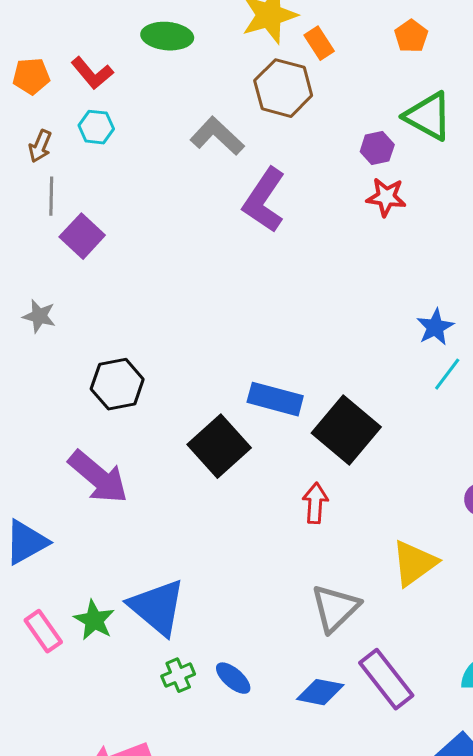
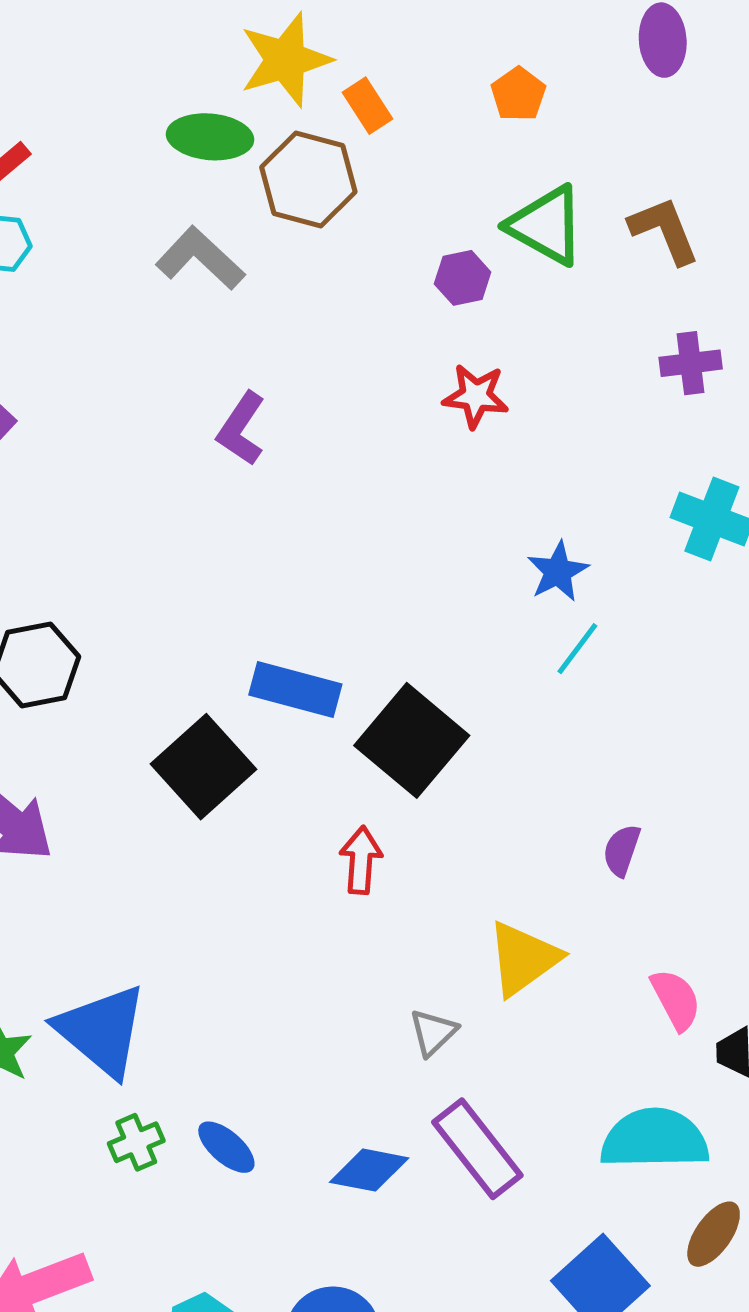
green ellipse: (167, 36) -> (210, 137), moved
red star: (386, 197) -> (476, 396), moved
purple L-shape: (264, 200) -> (241, 429), moved, size x0.7
gray triangle: (335, 608) -> (433, 1032), moved, size x0.6

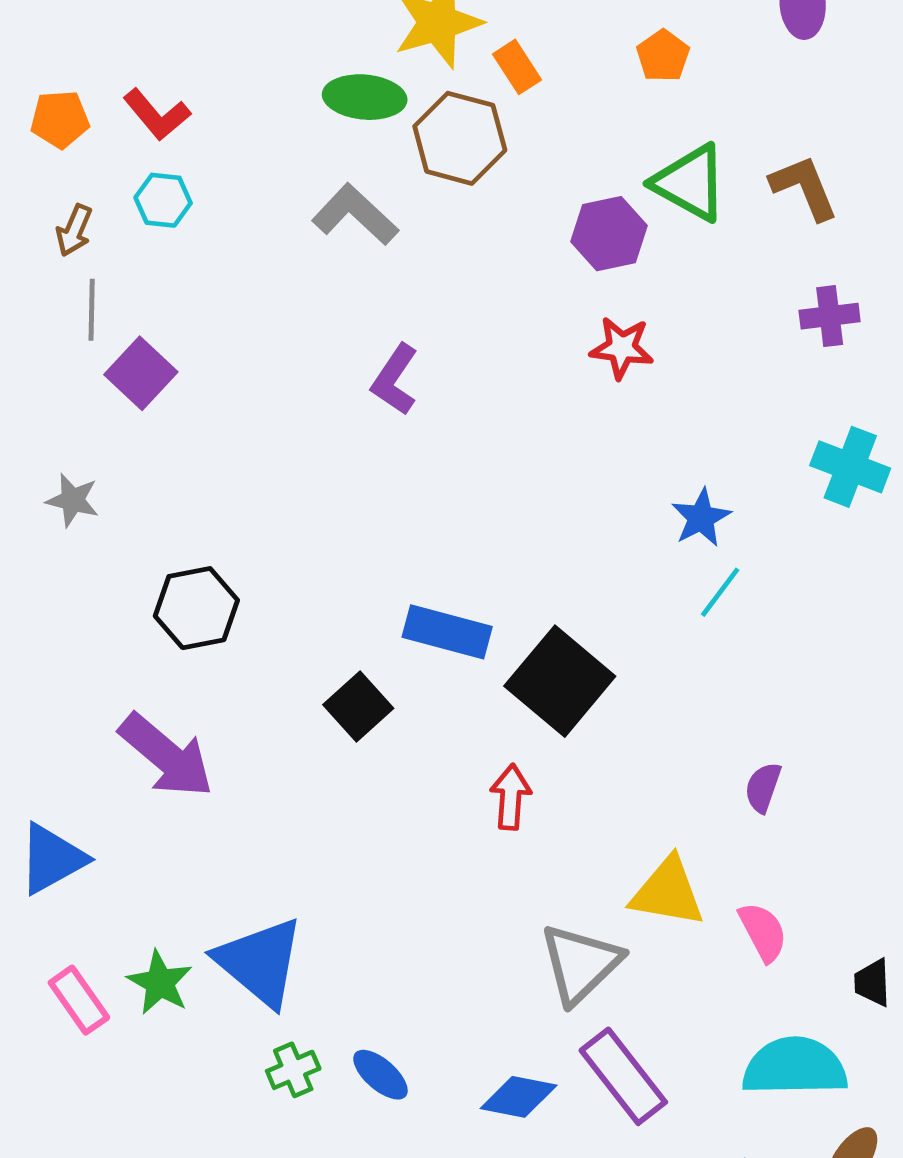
purple hexagon: (463, 278) -> (609, 234), size x1.4
black square: (203, 767) -> (358, 706), size x0.7
yellow triangle: (523, 959) -> (668, 892), turned 46
pink semicircle: (676, 1000) -> (763, 932), moved
gray triangle: (433, 1032) -> (580, 964), size x1.8

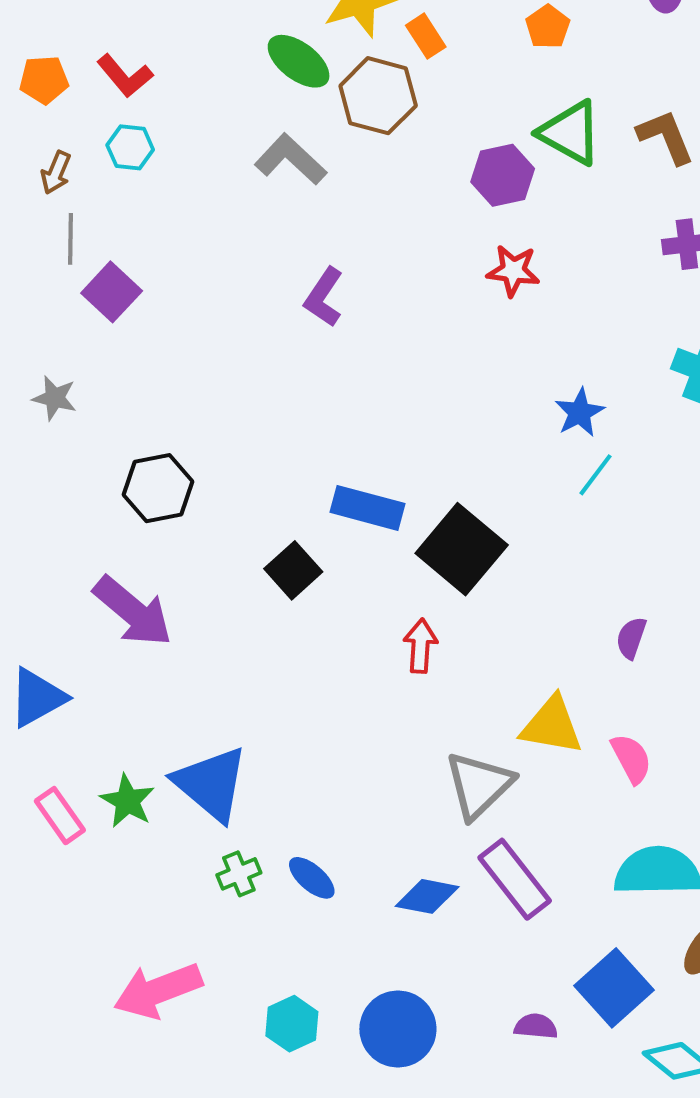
green ellipse: (365, 97) -> (299, 61), turned 32

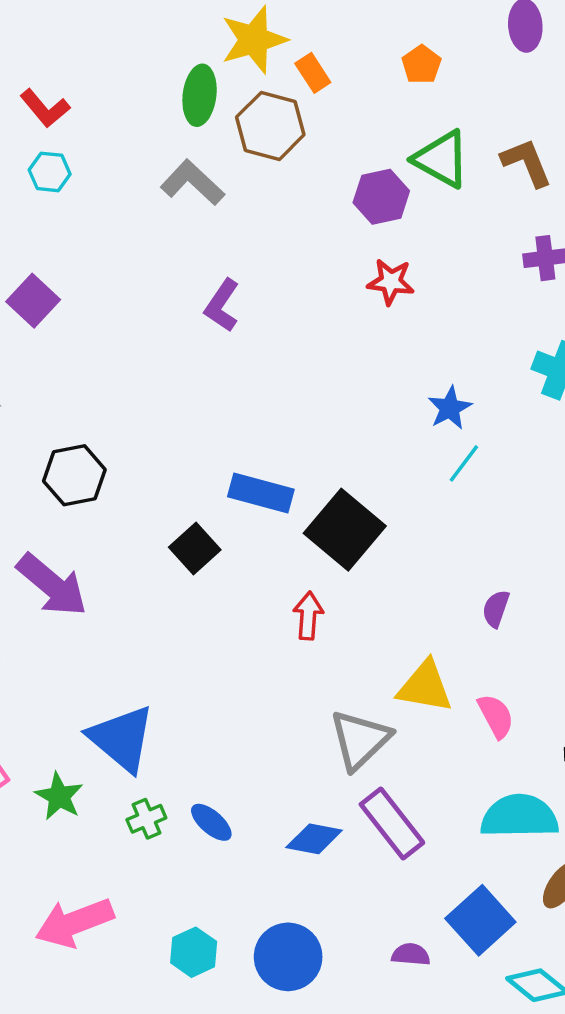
green ellipse: (299, 61) -> (200, 95), turned 60
green star: (127, 801) -> (59, 796), moved

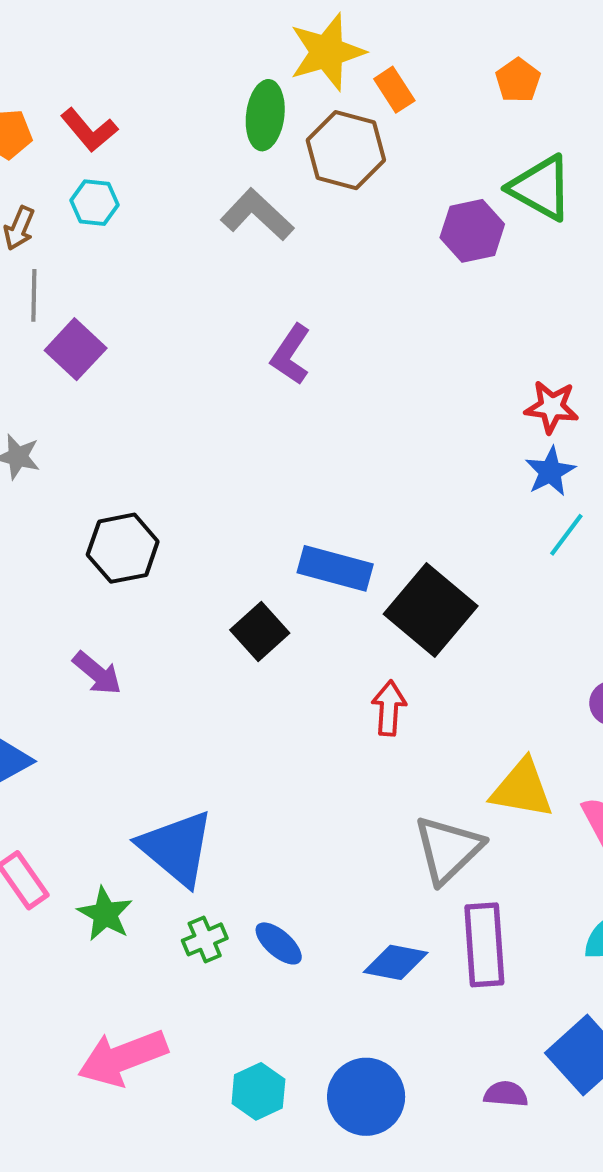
red star: (391, 282) -> (552, 407), moved
purple arrow: (52, 585) -> (97, 673), size x0.6
purple rectangle: (392, 823) -> (484, 945), turned 34

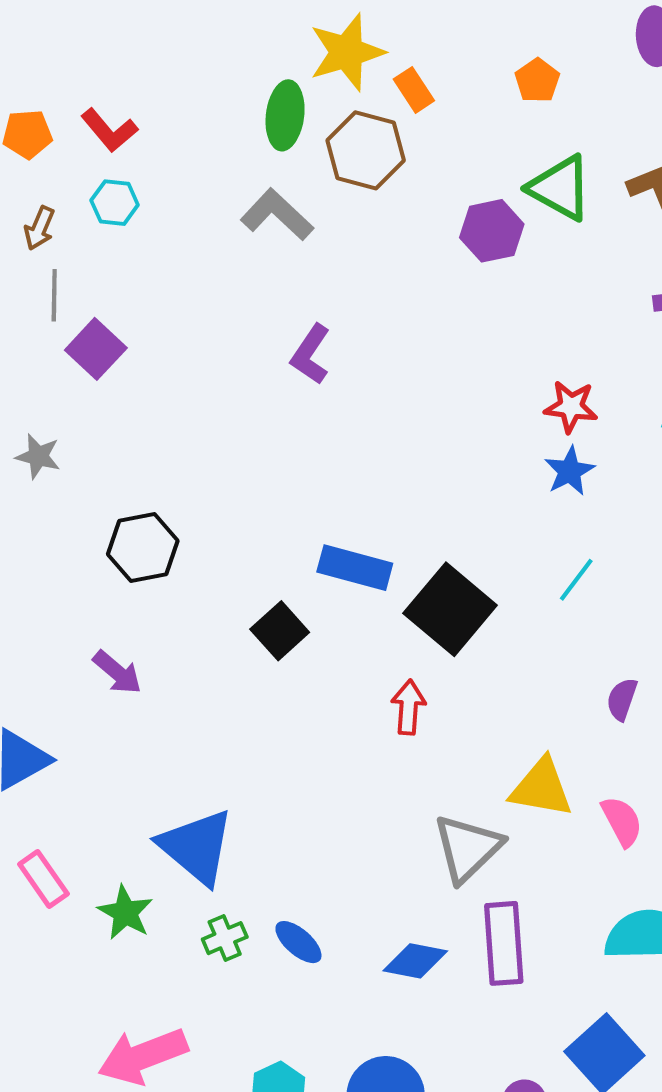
cyan line: (566, 535) -> (576, 580), moved

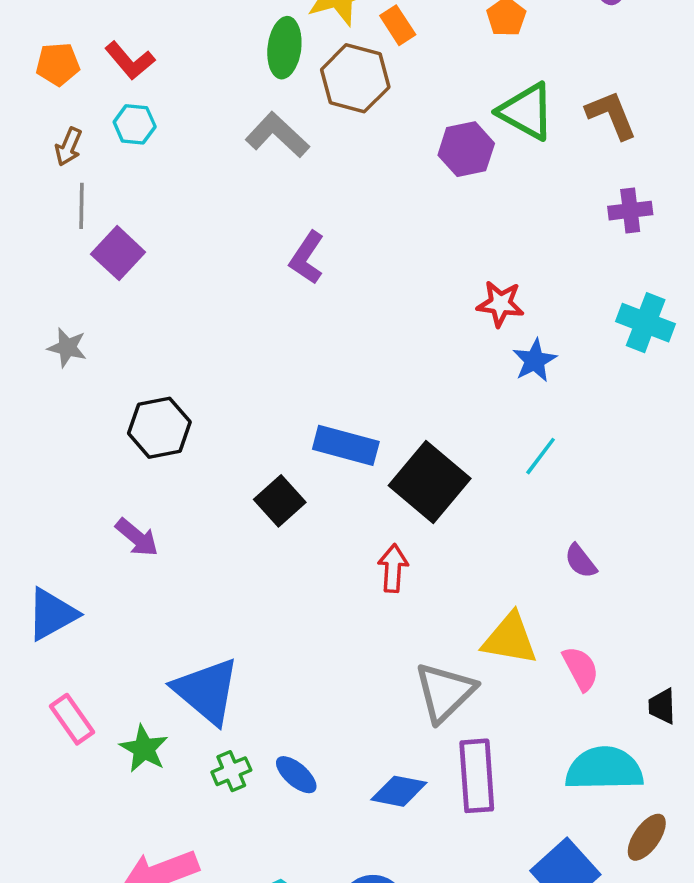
red star: (571, 407) -> (500, 304), moved
purple semicircle: (622, 699) -> (581, 561), turned -57

